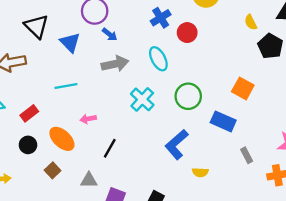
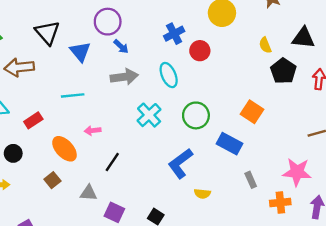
black circle: (28, 145) -> (13, 153), moved

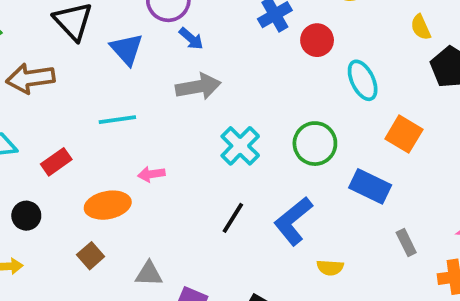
cyan ellipse: (169, 75) -> (363, 80), moved
orange ellipse: (64, 149) -> (108, 205), turned -56
black line: (112, 162) -> (233, 218), moved

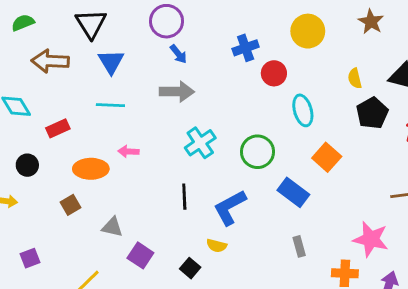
blue triangle: (127, 49) -> (111, 62), moved
black line: (233, 218) -> (184, 197), turned -45
gray rectangle: (406, 243) -> (299, 246), moved
yellow semicircle: (330, 268) -> (217, 246), moved

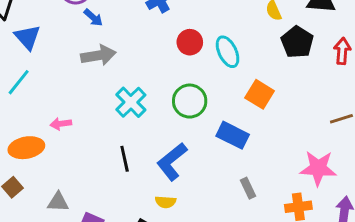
red circle: (274, 73) -> (190, 42), moved
cyan line: (110, 105) -> (19, 82), moved, turned -44

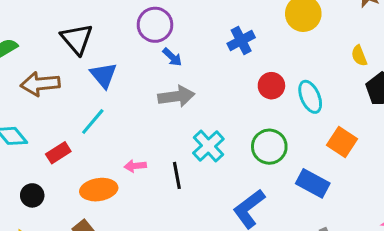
black line: (125, 159) -> (177, 175), moved

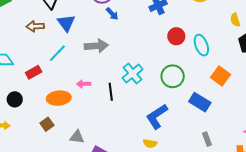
brown arrow: (40, 84) -> (35, 26), moved, size x0.7
gray arrow: (176, 96) -> (96, 46), moved

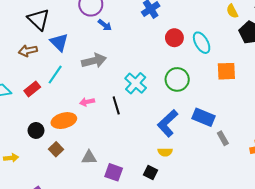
red rectangle: (34, 72) -> (32, 89), moved
orange square: (221, 76) -> (226, 71), turned -30
black circle: (15, 99) -> (36, 130), moved
blue rectangle: (200, 102) -> (204, 117), moved

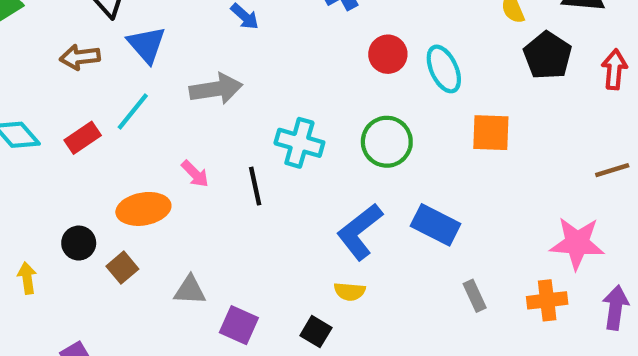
cyan cross: (136, 83) -> (299, 143), turned -30
pink arrow: (87, 102) -> (195, 174), turned -128
black circle: (36, 130) -> (79, 243), moved
gray rectangle: (223, 138) -> (475, 296), moved
yellow arrow: (11, 158) -> (27, 278), turned -96

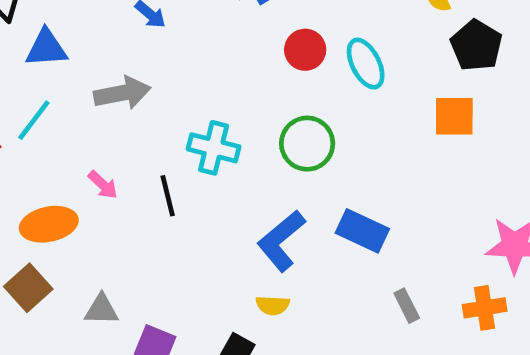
blue triangle: (147, 45) -> (46, 48), turned -51
orange square: (491, 133) -> (454, 116), moved
brown square: (122, 268) -> (28, 288), size x1.4

